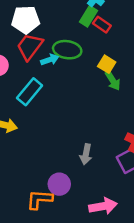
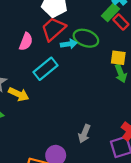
yellow square: (107, 64) -> (118, 58), turned -35

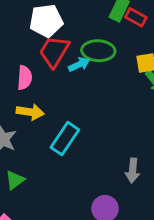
cyan rectangle: (46, 69) -> (65, 139), moved
yellow arrow: (19, 94) -> (30, 112), moved

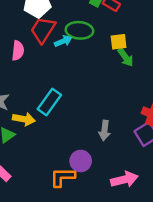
yellow arrow: (30, 112) -> (24, 119), moved

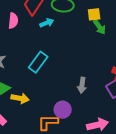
cyan arrow: (63, 41) -> (47, 23), moved
yellow arrow: (24, 119) -> (20, 98), moved

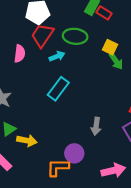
yellow square: (94, 14) -> (110, 47), turned 32
cyan rectangle: (38, 62) -> (58, 89), moved

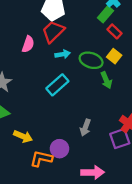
red rectangle: (104, 13) -> (114, 31), moved
green ellipse: (75, 36) -> (91, 60), moved
green arrow: (116, 61) -> (106, 80), moved
yellow arrow: (27, 141) -> (23, 136), moved

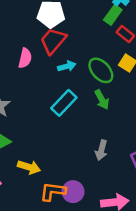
green ellipse: (91, 60) -> (101, 70), turned 35
green arrow: (106, 80) -> (102, 100), moved
purple circle: (59, 149) -> (73, 192), moved

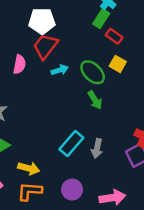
cyan rectangle: (64, 103) -> (71, 143), moved
orange L-shape: (53, 191) -> (30, 191), moved

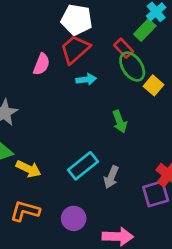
red rectangle: (114, 36) -> (124, 48), moved
green ellipse: (93, 72) -> (132, 67), moved
yellow arrow: (29, 168) -> (29, 169), moved

